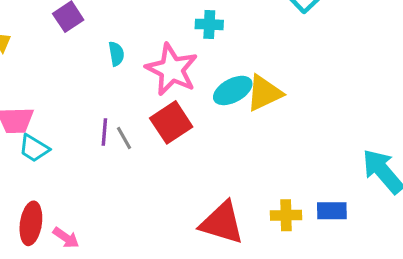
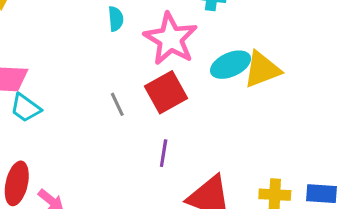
purple line: (104, 132) -> (164, 153), moved

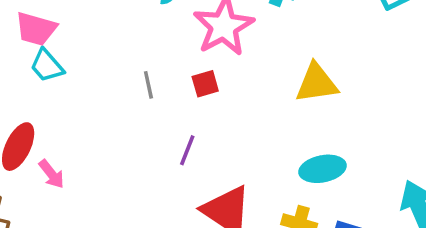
cyan ellipse: (230, 65) -> (323, 169), moved
red square: (166, 92) -> (205, 84), size x0.6

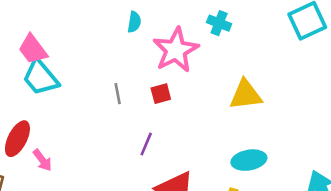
pink trapezoid: (36, 29) -> (33, 49), turned 36
cyan trapezoid: (47, 66) -> (41, 77), size x1.4

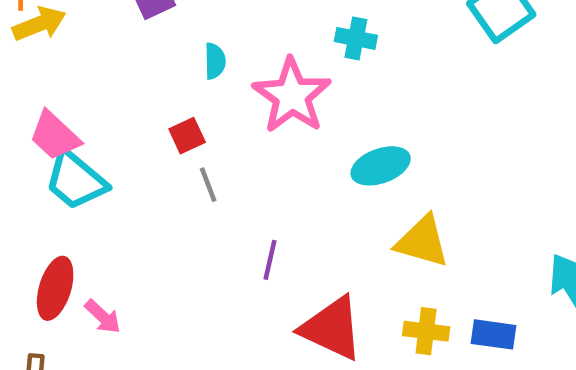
red square: (161, 94) -> (187, 136), moved
yellow triangle: (246, 95) -> (422, 241), moved, turned 33
cyan ellipse: (249, 160) -> (381, 166), moved

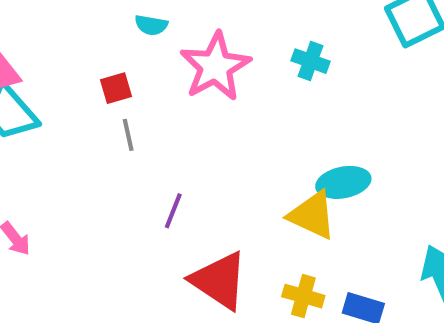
cyan cross: (356, 38) -> (311, 61), moved
cyan semicircle: (215, 61) -> (151, 25), turned 92
cyan ellipse: (381, 166) -> (343, 182), moved

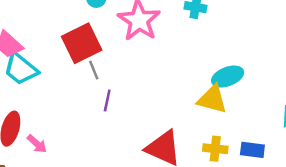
red square: (116, 88) -> (82, 43), size x2.0
purple line: (173, 211) -> (107, 101), moved

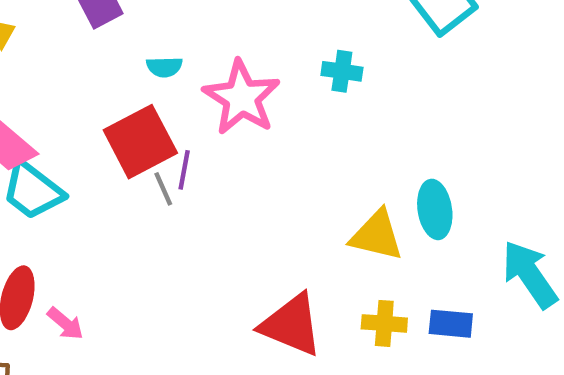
cyan ellipse: (228, 77) -> (435, 209), moved, turned -76
purple line: (107, 101) -> (184, 170), moved

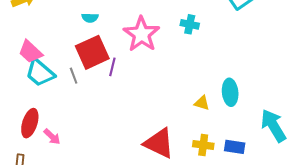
cyan semicircle: (164, 67) -> (90, 18), moved
gray line: (163, 189) -> (74, 76), moved
yellow triangle: (377, 235) -> (202, 103), size x0.6

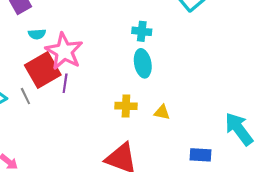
pink star: (142, 34) -> (64, 51), moved
cyan ellipse: (230, 92) -> (143, 63), moved
yellow cross: (203, 145) -> (126, 106), moved

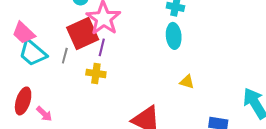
gray line: (25, 96) -> (65, 56), turned 35
yellow cross: (126, 106) -> (96, 73), moved

